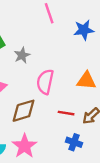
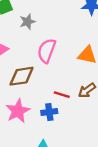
red line: (66, 113) -> (62, 95), moved
blue cross: (74, 142) -> (49, 112), moved, turned -35

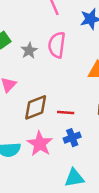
pink semicircle: (47, 51) -> (57, 45), moved
red line: (62, 95) -> (66, 113), moved

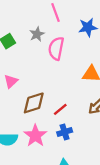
gray star: (29, 50) -> (37, 34), moved
red line: (66, 113) -> (60, 109), turned -48

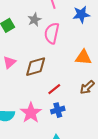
brown diamond: (34, 103) -> (36, 67), moved

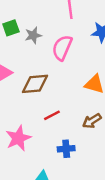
gray star: (34, 20) -> (33, 35), moved
blue cross: (58, 110) -> (66, 149), moved

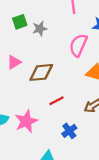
pink semicircle: (62, 48) -> (78, 45), moved
blue cross: (66, 149) -> (69, 131), turned -32

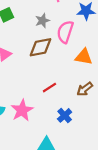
gray star: (40, 29) -> (42, 21), moved
brown diamond: (41, 72) -> (41, 47), moved

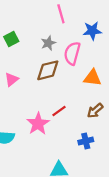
pink star: (22, 110) -> (38, 124), moved
blue cross: (65, 115) -> (86, 141), moved, turned 32

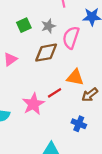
green square: (11, 39) -> (24, 25), moved
orange triangle: (92, 78) -> (75, 77), moved
blue cross: (86, 141) -> (79, 124), turned 32

